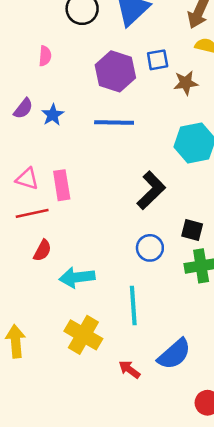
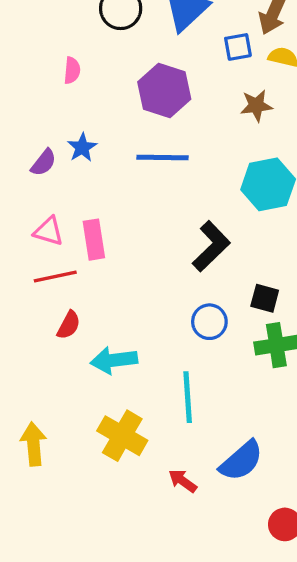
blue square: (158, 60) -> (238, 47), moved
purple semicircle: (23, 108) -> (44, 163), moved

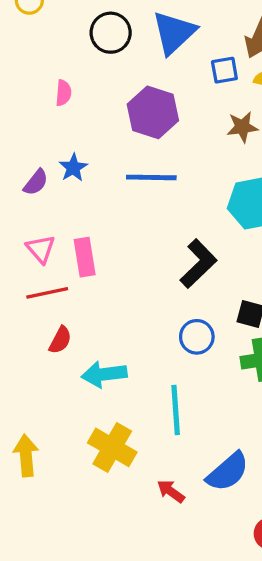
pink triangle: (49, 231) -> (41, 249), turned 32

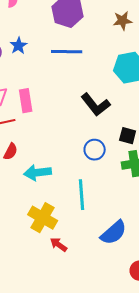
black L-shape: (198, 264) -> (96, 105), turned 96
red arrow: (171, 491) -> (59, 245), moved

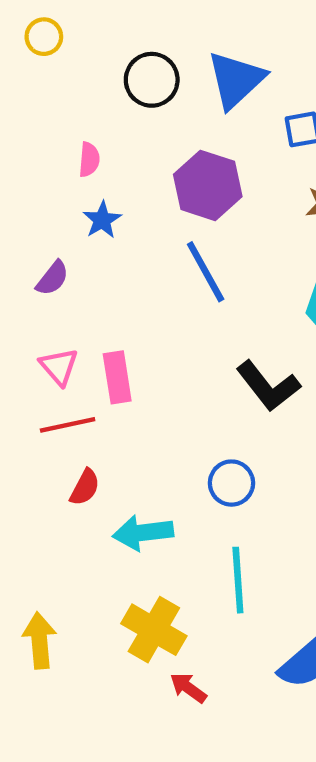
blue star: (19, 46) -> (102, 220), moved
blue line: (67, 52) -> (206, 272), turned 60
blue circle: (95, 150) -> (231, 483), moved

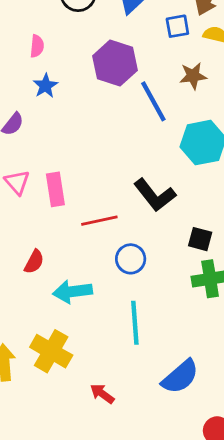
blue line: (206, 272) -> (153, 101), moved
red line: (68, 425) -> (99, 221), moved
yellow cross: (154, 630) -> (51, 351), moved

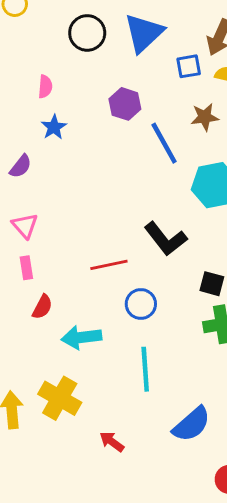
purple hexagon: (115, 63) -> (125, 104), size x0.7
pink rectangle: (55, 189) -> (26, 268), moved, size x0.7

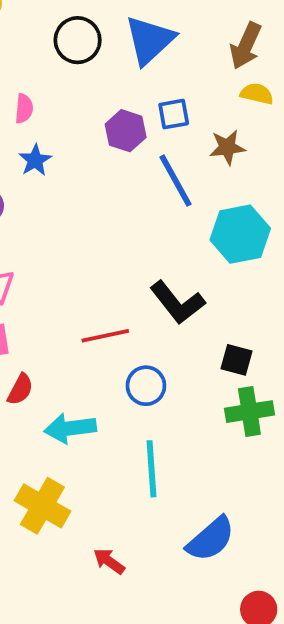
blue square: (189, 66) -> (174, 114), moved

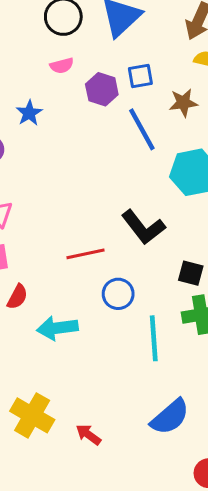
pink semicircle: (24, 109) -> (62, 66), moved, turned 70
cyan line: (151, 469) -> (154, 338), moved
yellow cross: (42, 506) -> (32, 415), moved

